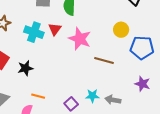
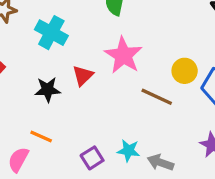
red triangle: (55, 29) -> (83, 76), moved
yellow circle: (121, 30) -> (185, 71), moved
black star: (25, 68) -> (48, 90), moved

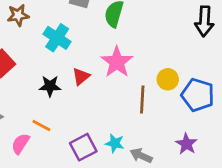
brown line: (157, 97) -> (142, 99), turned 64
purple square: (92, 158) -> (83, 147), size x1.4

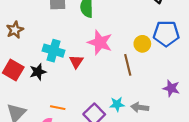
cyan cross: (57, 38) -> (54, 51), moved
black star: (50, 86) -> (38, 72), moved
blue pentagon: (198, 95) -> (166, 34), moved

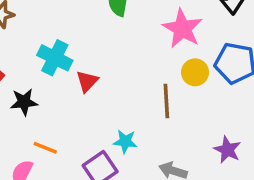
pink star: (100, 42) -> (182, 29), moved
black star: (38, 72) -> (24, 102), moved
cyan star: (117, 104) -> (125, 141), moved

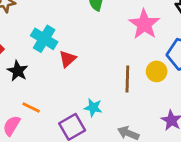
yellow circle: (195, 72) -> (157, 71), moved
black star: (24, 102) -> (18, 71), turned 30

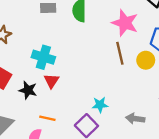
red triangle: (68, 59) -> (52, 81), moved
brown line: (127, 79) -> (120, 53), moved

